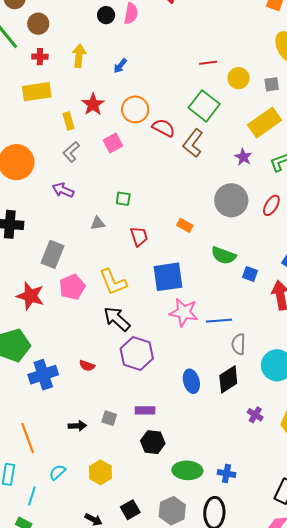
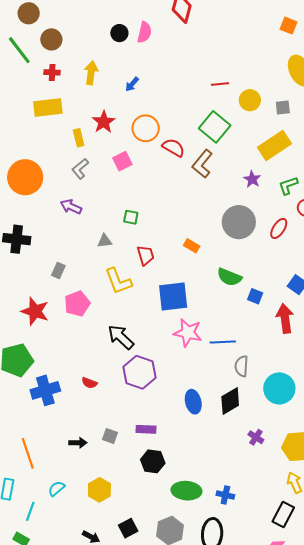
gray rectangle: (52, 254) -> (58, 271), size x0.6
yellow L-shape: (113, 282) -> (118, 281), moved

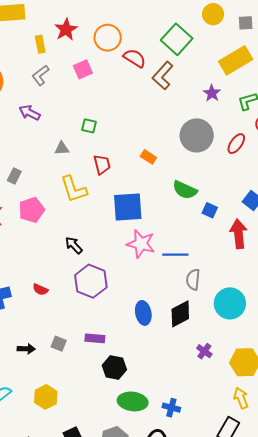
black arrow: (121, 337) -> (74, 245), size x0.7
black hexagon: (153, 461) -> (114, 367), moved

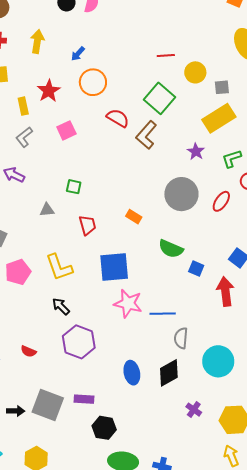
gray square: (246, 23) -> (222, 87), moved
orange circle: (108, 38) -> (93, 82), moved
yellow L-shape: (74, 189) -> (59, 267), moved
gray square: (59, 344) -> (48, 405), size x2.0

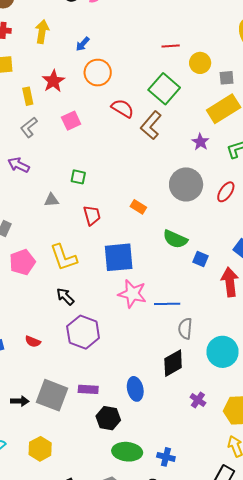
blue ellipse: (132, 373) -> (135, 389), moved

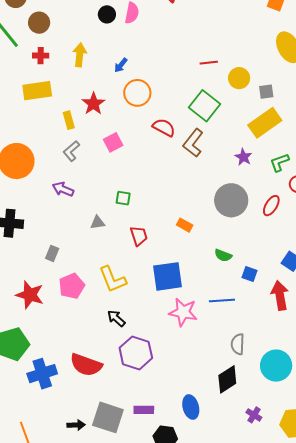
green semicircle: (175, 239) -> (223, 255), size x0.7
blue line: (167, 304) -> (222, 300), moved
red semicircle: (33, 342) -> (86, 365), size x2.0

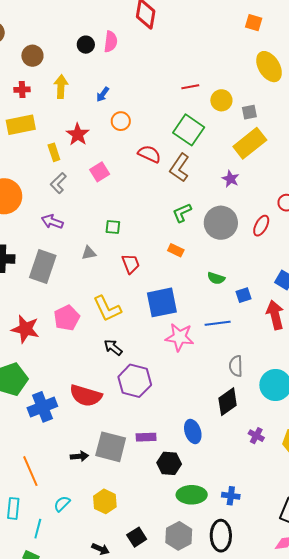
brown circle: (39, 23) -> (32, 56), moved
orange circle: (137, 93) -> (121, 121), size x0.7
green L-shape: (280, 162) -> (182, 213), moved
gray rectangle: (52, 253) -> (43, 267), moved, size x2.0
blue square: (249, 274) -> (243, 295), turned -35

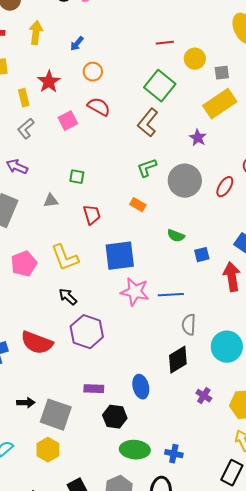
red semicircle: (149, 154) -> (99, 107), moved
blue line: (218, 323) -> (171, 295), moved
gray square: (111, 447) -> (56, 415), moved

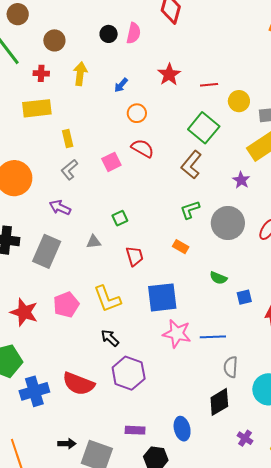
red star: (49, 82) -> (169, 74), moved
green square: (77, 177) -> (120, 218), turned -35

